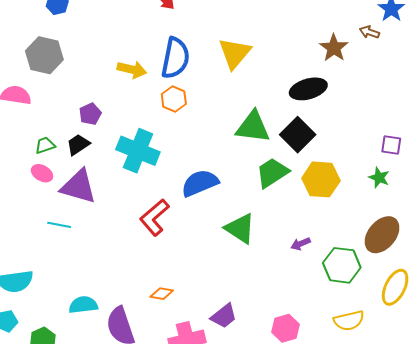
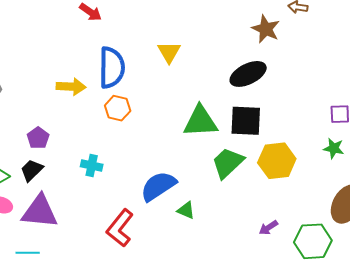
yellow triangle: (235, 53) -> (169, 52), size x0.7
black square: (298, 135) -> (246, 121), turned -32
cyan cross: (138, 151) -> (92, 166), size x0.5
green triangle: (240, 229) -> (186, 210), moved, size x0.6

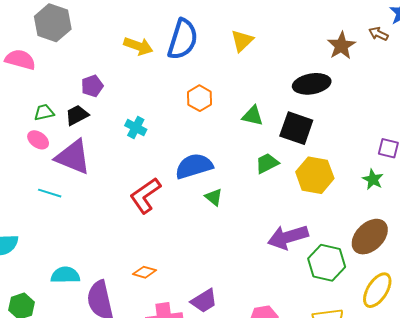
orange hexagon: (118, 108) -> (200, 98), moved
green triangle: (200, 121) -> (253, 116), size x0.6
green trapezoid: (228, 163) -> (267, 163), size x0.7
purple arrow: (268, 228) -> (288, 237), size x2.0

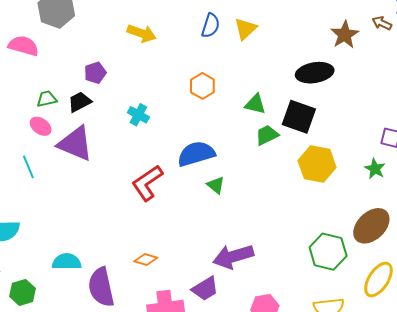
blue semicircle: (183, 39) -> (211, 26), moved, size x0.6
green trapezoid: (267, 163) -> (267, 135), moved
cyan line: (50, 193) -> (28, 167), moved, turned 50
purple arrow: (288, 237) -> (233, 257), moved

